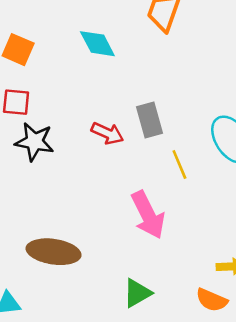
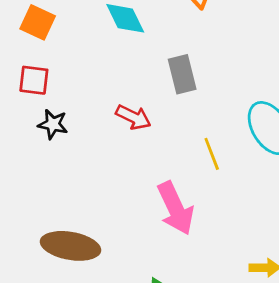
gray rectangle: (150, 120) -> (182, 74), moved
black star: (34, 142) -> (53, 124), size x0.7

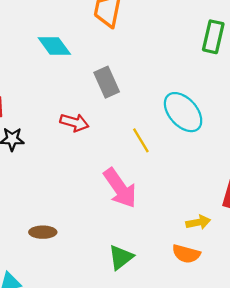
brown ellipse: (70, 246) -> (43, 232), size x0.6

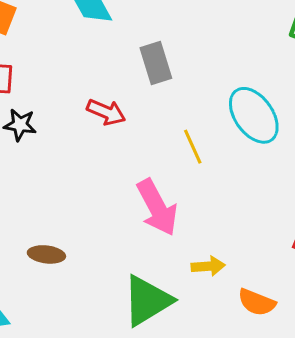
yellow arrow: (198, 222) -> (208, 266), moved
orange semicircle: (186, 254) -> (257, 302), moved
green triangle: (121, 257) -> (147, 301), size x1.5

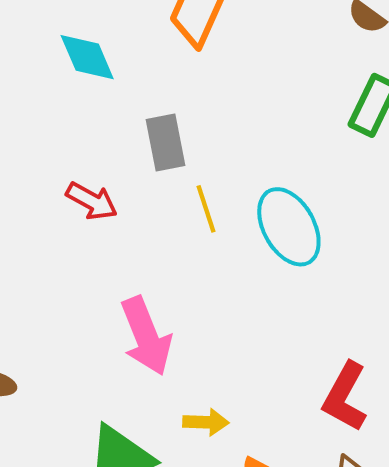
yellow line: (193, 147) -> (206, 209), moved

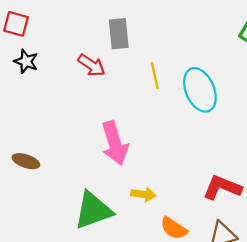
gray rectangle: (165, 142) -> (119, 34), moved
red L-shape: (345, 397) -> (222, 187), turned 78

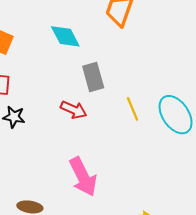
pink arrow: (115, 143) -> (83, 177), moved

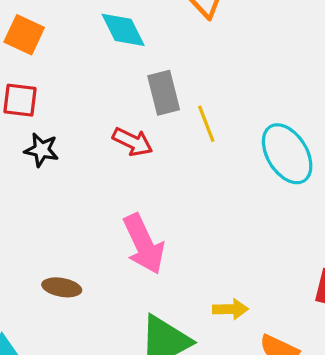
yellow line: (132, 109) -> (206, 124), moved

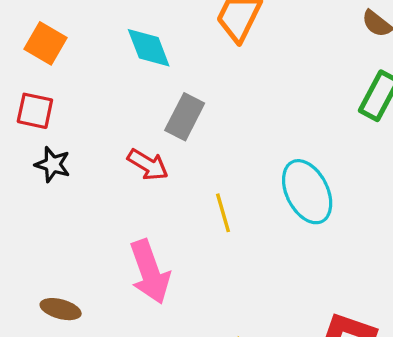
gray rectangle: (164, 93) -> (185, 117), turned 36
yellow line: (206, 124) -> (223, 213), moved

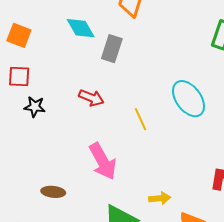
gray rectangle: (185, 117) -> (112, 49), moved

